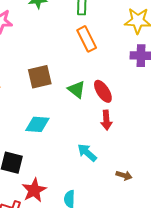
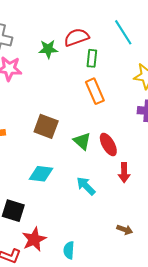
brown square: (40, 77) -> (46, 126), turned 30
red arrow: (106, 120) -> (124, 173), moved
cyan arrow: (87, 153) -> (86, 186), moved

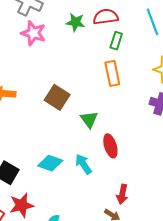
red ellipse: (108, 144) -> (110, 146), moved
red arrow: (124, 173) -> (122, 194), moved
cyan diamond: (41, 174) -> (50, 163), moved

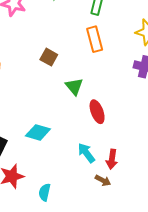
brown square: (57, 97) -> (49, 57), moved, size x0.7
cyan arrow: (83, 164) -> (86, 153), moved

